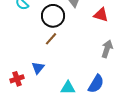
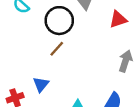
red triangle: (101, 15) -> (118, 19), turned -35

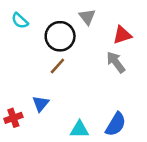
gray arrow: (126, 61) -> (116, 62), moved, turned -55

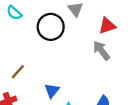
brown line: (57, 66) -> (18, 72), moved
blue triangle: (41, 104) -> (52, 91), moved

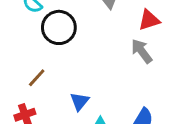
black circle: (51, 27) -> (59, 27), moved

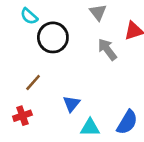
gray arrow: (142, 51) -> (107, 49), moved

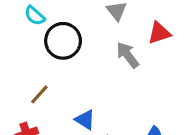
blue triangle: (71, 104) -> (85, 120), turned -36

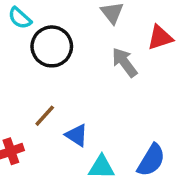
brown line: (39, 94) -> (45, 116), moved

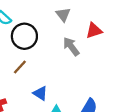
brown line: (45, 116) -> (20, 67), moved

